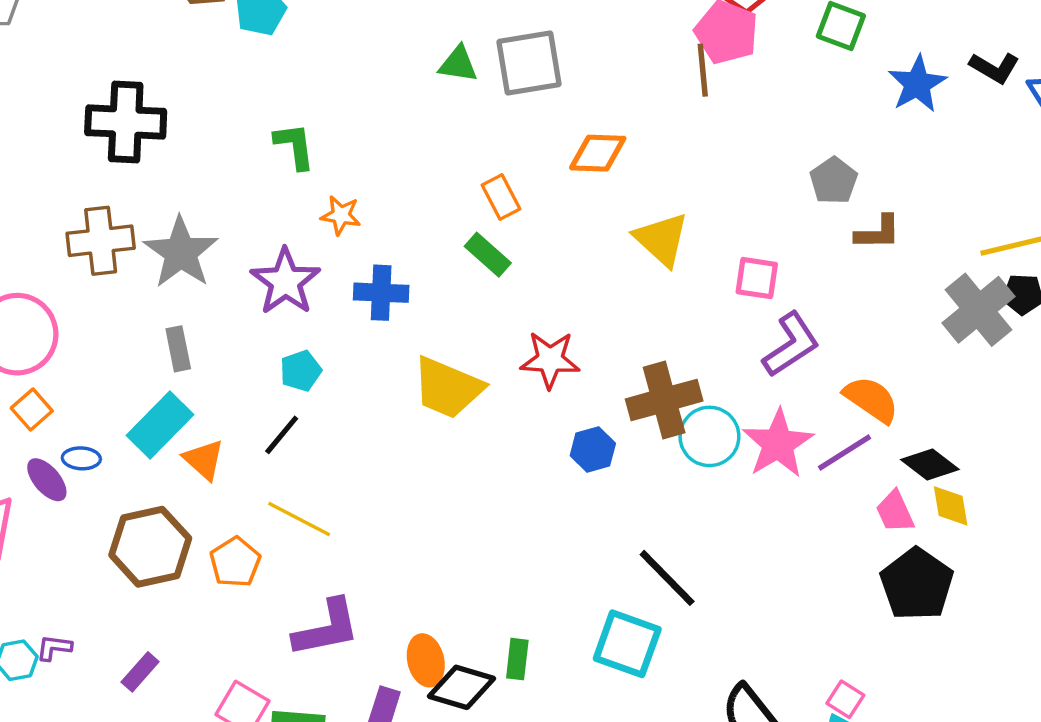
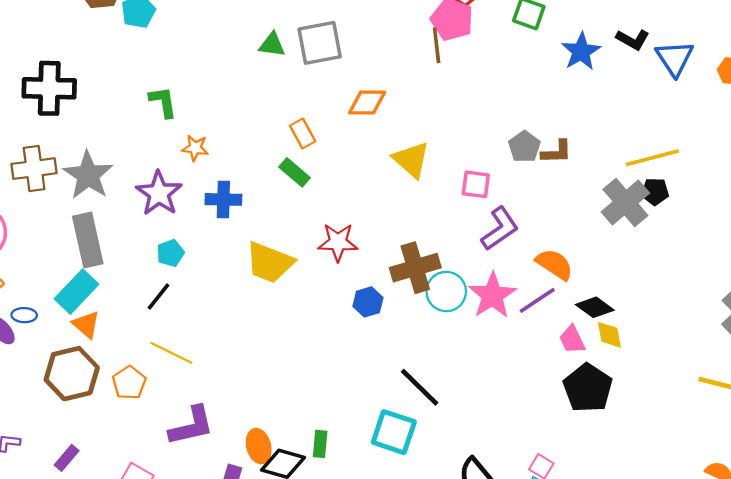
gray pentagon: (834, 181) -> (524, 147), moved
gray rectangle: (178, 349) -> (88, 240), size x1.8
orange triangle: (204, 460) -> (86, 325), moved

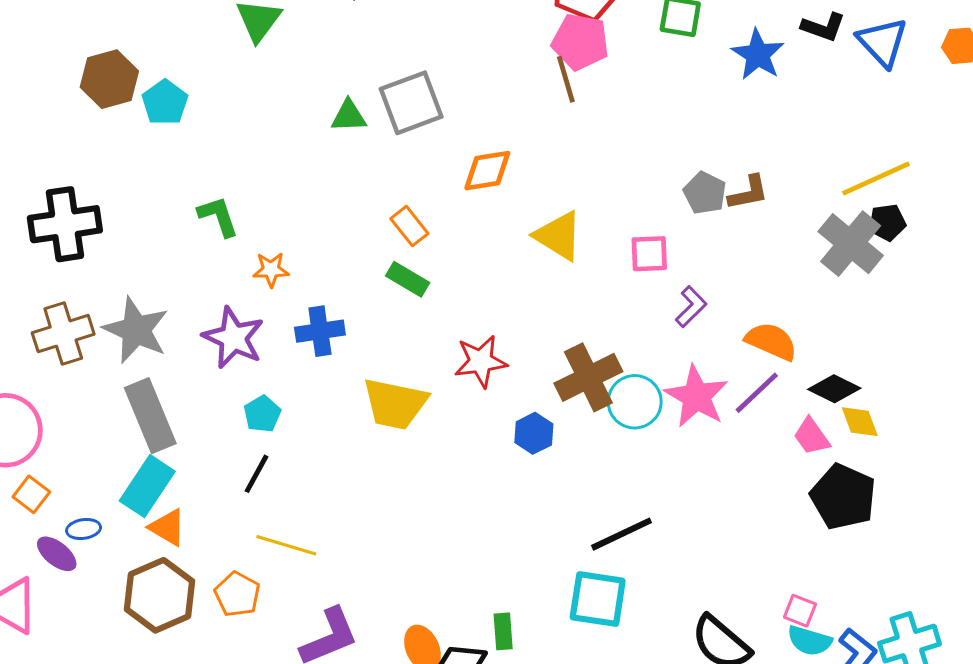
purple L-shape: (500, 229) -> (691, 307), size x0.7
black line: (420, 387) -> (622, 534), turned -60

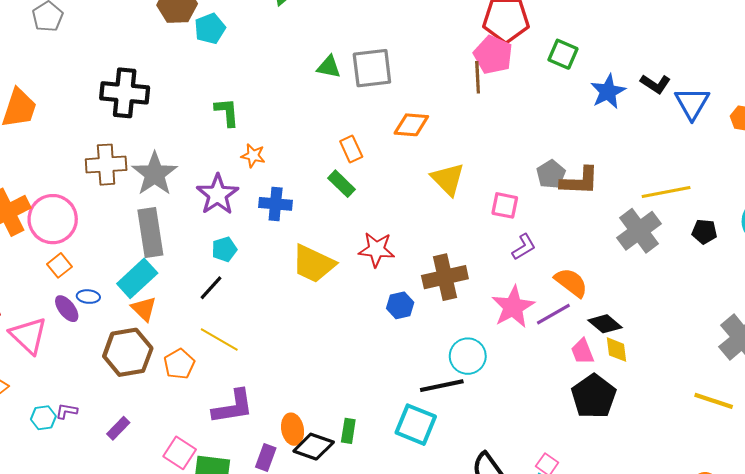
brown L-shape: (748, 193) -> (580, 181), size x1.4
black pentagon: (887, 222) -> (704, 232), moved
cyan circle: (635, 402) -> (468, 356), moved

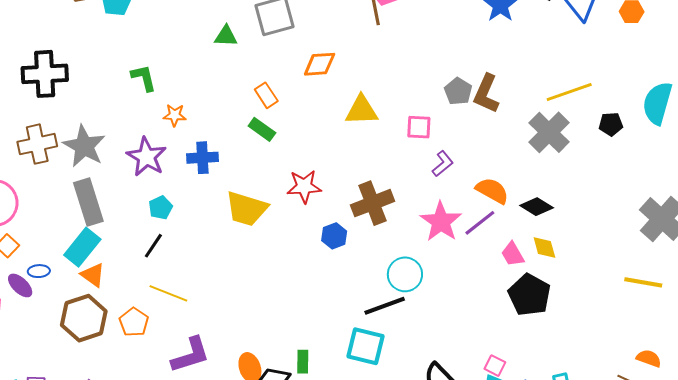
green triangle: (329, 67) -> (226, 36), moved
yellow triangle: (448, 179) -> (362, 110), turned -39
brown L-shape: (580, 181) -> (486, 94), turned 120
black diamond: (605, 324) -> (537, 207), moved

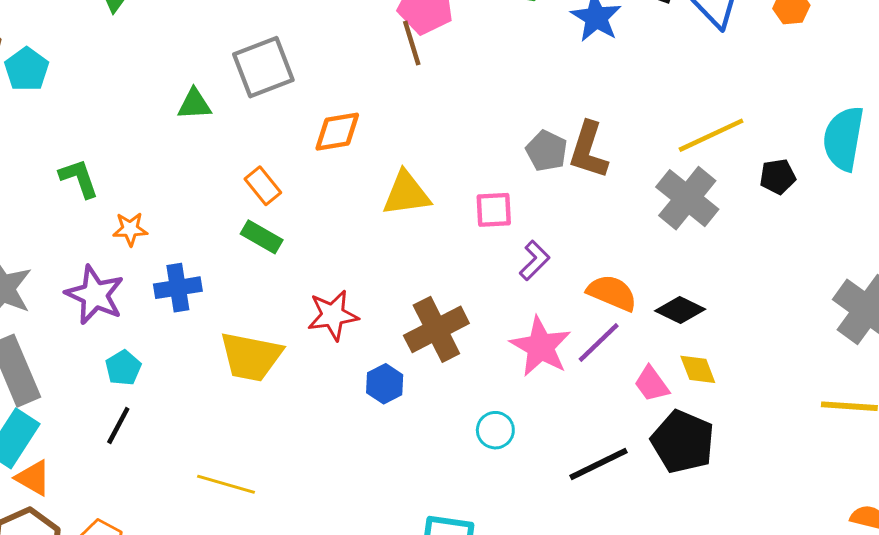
cyan circle: (405, 274) -> (495, 430), size x0.7
yellow line: (168, 293) -> (226, 484), moved
black line: (385, 306) -> (598, 464), moved

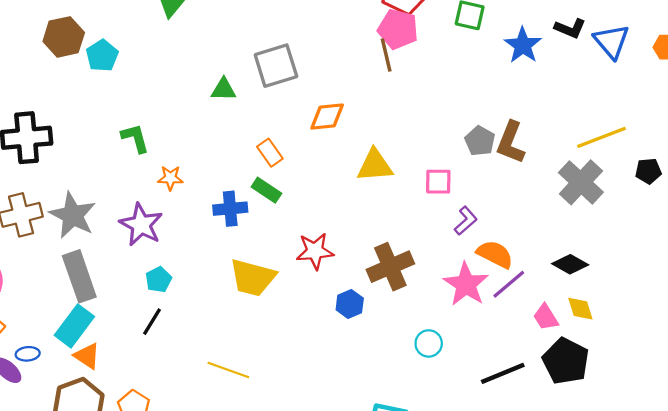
blue cross: (178, 288) -> (230, 209), moved
orange semicircle: (612, 293) -> (495, 254), moved

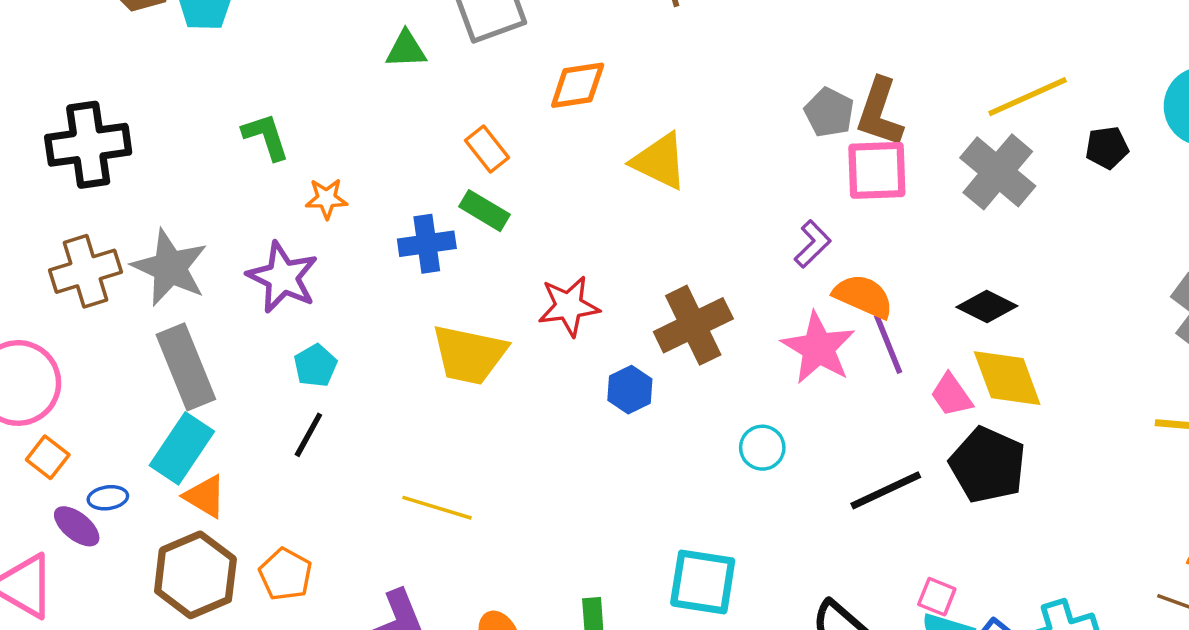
yellow triangle: (375, 165) -> (660, 161), turned 33
pink square: (438, 182) -> (877, 170), moved, size x1.4
purple line: (509, 284) -> (888, 344), turned -69
yellow diamond: (580, 309) -> (1007, 378), size x1.6

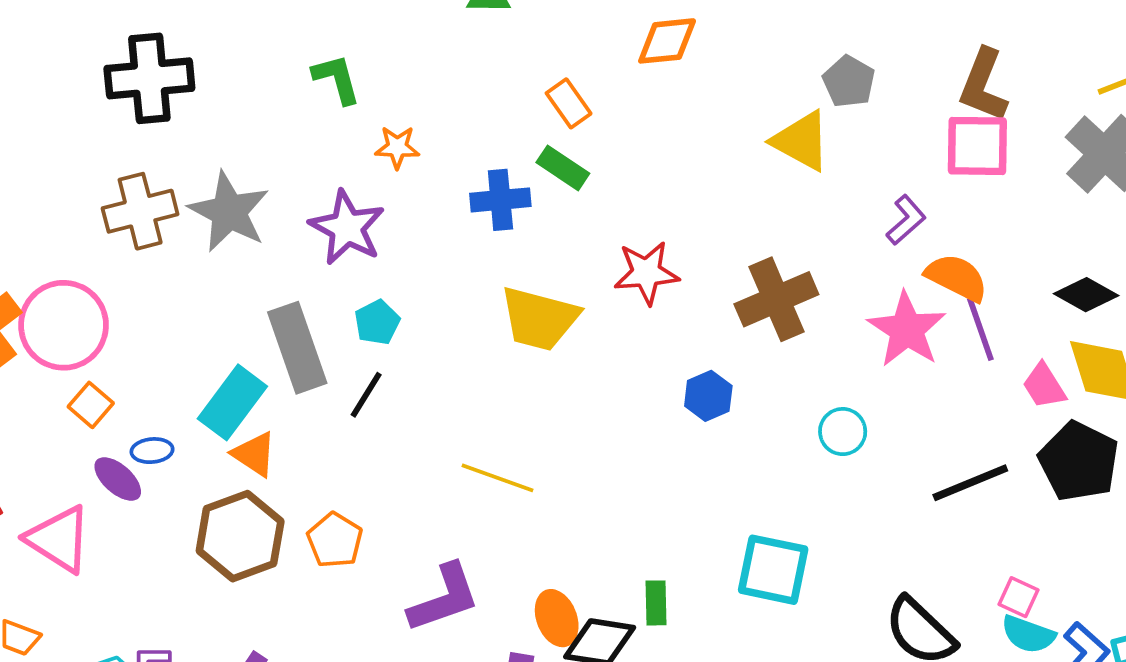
gray pentagon: (829, 112) -> (849, 82), moved
yellow triangle: (660, 161) -> (801, 141), moved
gray rectangle: (186, 367) -> (297, 348), moved
blue hexagon: (630, 390) -> (708, 396), moved

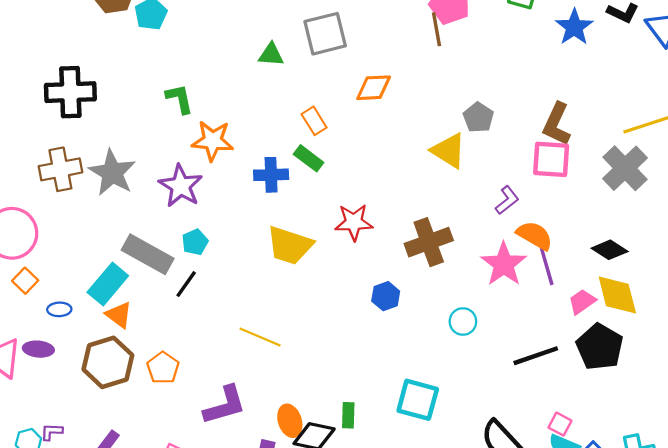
orange star: (397, 147) -> (213, 141), size x1.6
gray rectangle: (297, 348) -> (148, 254), turned -45
pink trapezoid: (1044, 386) -> (582, 302), turned 84
purple ellipse: (118, 479) -> (38, 349), moved, turned -40

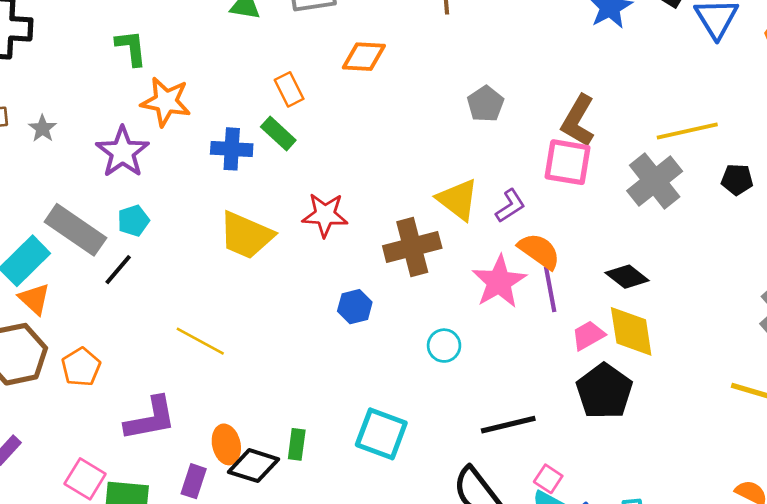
yellow triangle: (449, 151) -> (458, 200), moved
gray star: (112, 173) -> (43, 128), size x0.5
black line: (536, 356) -> (508, 425), moved

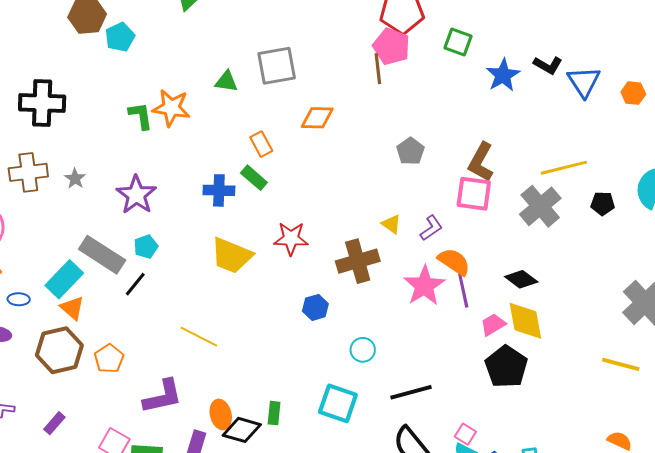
orange star: (166, 102) -> (171, 108), moved
yellow triangle: (458, 200) -> (391, 224), size x0.6
cyan circle: (444, 346) -> (363, 350), moved
black line: (508, 425) -> (411, 392), moved

